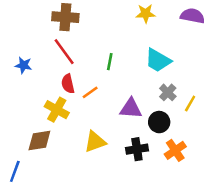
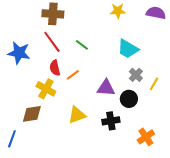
green line: (110, 62) -> (82, 45), moved, turned -64
blue star: (23, 65) -> (19, 53), size x1.6
orange cross: (175, 150) -> (146, 137), moved

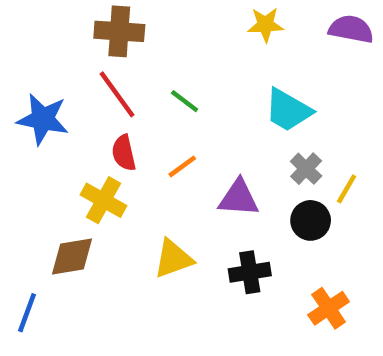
orange line: (73, 75) -> (182, 166), moved
black circle: (129, 99) -> (311, 220), moved

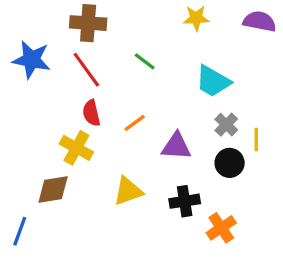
green line: (185, 101) -> (145, 61), moved
blue star: (43, 119) -> (31, 60), moved
yellow line: (347, 189) -> (256, 140), turned -30
orange cross: (329, 308) -> (221, 228), moved

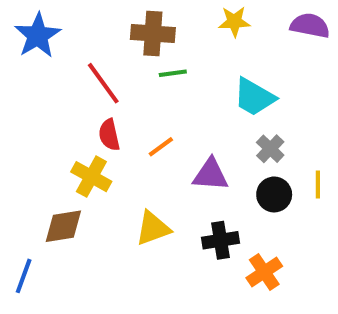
brown cross: (88, 23) -> (153, 33), moved
blue star: (31, 60) -> (38, 35), moved, turned 30
green line: (145, 61) -> (173, 73), turned -45
yellow line: (256, 140) -> (318, 185), moved

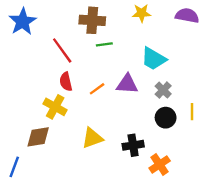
purple triangle: (211, 175) -> (127, 84), moved

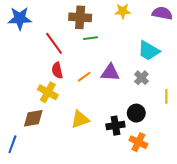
blue star: (23, 22) -> (20, 18), turned 30
cyan trapezoid: (154, 59) -> (149, 51), moved
black circle: (166, 118) -> (136, 113), moved
orange cross: (160, 165) -> (138, 142), turned -30

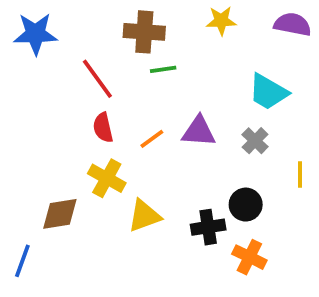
yellow cross: (48, 92) -> (107, 178), moved

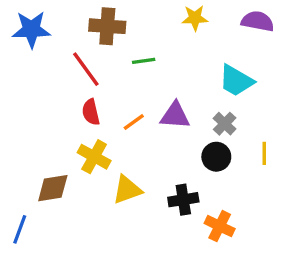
brown cross: (144, 32) -> (107, 26), moved
black circle: (246, 205) -> (216, 157), moved

